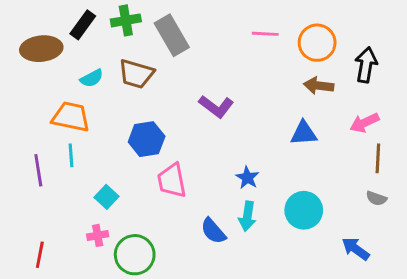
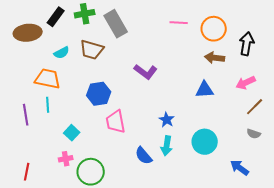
brown line: (378, 158) -> (255, 107), turned 42

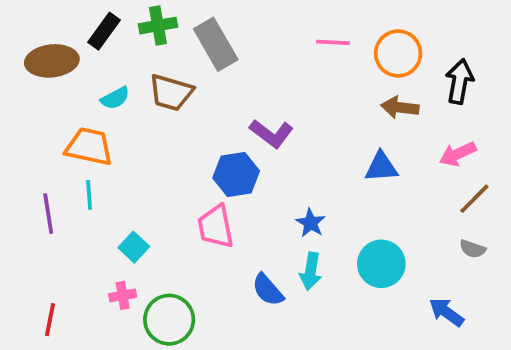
blue hexagon: (99, 94) -> (236, 174), moved

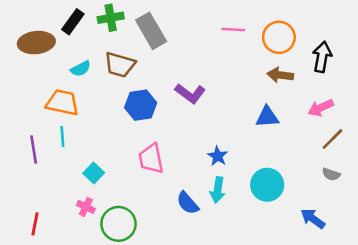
blue hexagon: (236, 174) -> (141, 105), moved
pink cross: (123, 295) -> (86, 207), turned 36

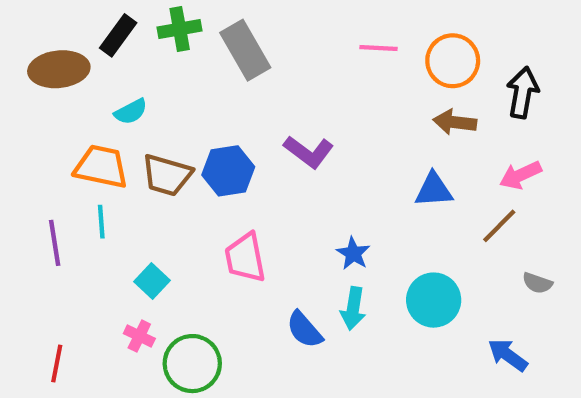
brown trapezoid: (120, 65) -> (167, 175), moved
brown line: (332, 139) -> (499, 226), moved

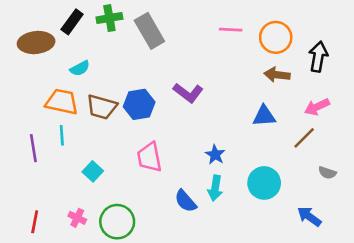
pink cross: (139, 336) -> (77, 218), moved

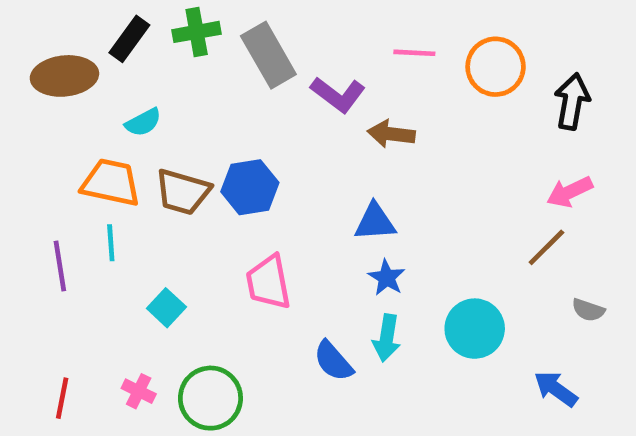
brown arrow: (277, 75) -> (391, 134), moved
purple L-shape: (188, 93) -> (338, 95), moved
blue triangle: (264, 116) -> (375, 222), moved

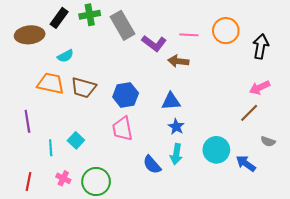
pink line: (414, 53) -> (189, 35), moved
blue hexagon: (250, 187) -> (126, 95), moved
cyan line: (111, 243) -> (51, 148), moved
blue arrow: (556, 389) -> (246, 164), moved

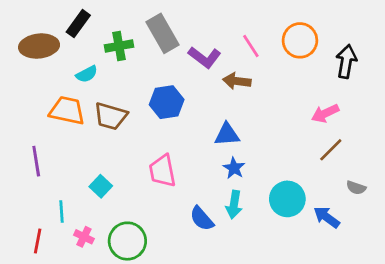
green cross: (90, 15) -> (119, 46), moved
pink line: (189, 35) -> (251, 46), turned 54
pink arrow: (260, 88) -> (325, 113), moved
blue hexagon: (126, 95) -> (167, 102), moved
cyan line: (51, 148) -> (61, 212), moved

